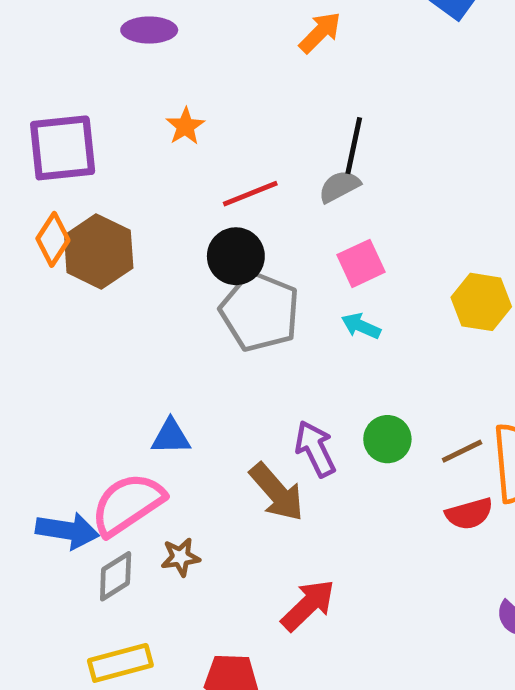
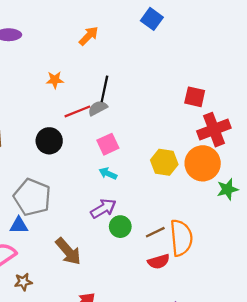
orange star: (185, 126) -> (55, 80), moved, turned 30
red line: (250, 194) -> (77, 111), moved
gray pentagon: (260, 312) -> (32, 197), moved
purple arrow: (315, 449) -> (103, 208), moved, turned 85

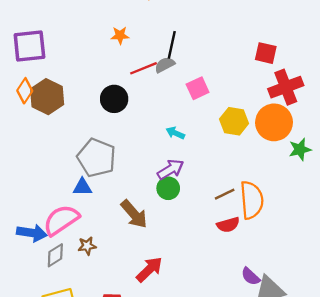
pink square: (108, 144) -> (198, 88), moved
green circle: (120, 227) -> (168, 188), moved

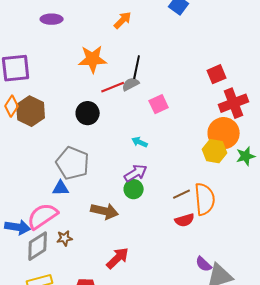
orange star: (120, 35) -> (93, 59), size x1.8
red square: (266, 53) -> (217, 74), turned -36
yellow hexagon: (234, 121) -> (215, 151), moved
brown arrow: (134, 214) -> (105, 211), turned -36
gray diamond: (55, 255) -> (38, 246), size x1.4

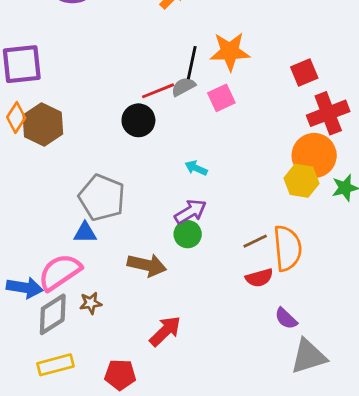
orange star: (93, 59) -> (230, 51), moved
pink square: (159, 104) -> (221, 98), moved
black circle: (88, 113) -> (138, 120), moved
purple semicircle: (204, 264) -> (286, 318), moved

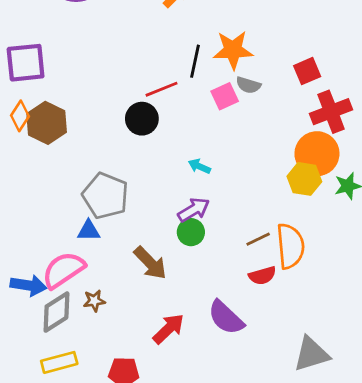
gray semicircle: (183, 87) -> (248, 85), moved, turned -135
brown arrow: (147, 265) -> (150, 263), turned 33
purple semicircle: (286, 318) -> (226, 318), moved, size x1.6

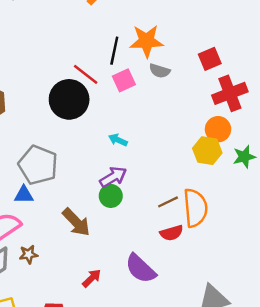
red line: (161, 89) -> (86, 74), turned 60
pink square: (225, 96) -> (124, 80), moved
black circle: (142, 119) -> (69, 99), size x1.4
orange circle: (317, 154) -> (218, 129), size x0.7
red arrow: (168, 329) -> (92, 278), size x0.7

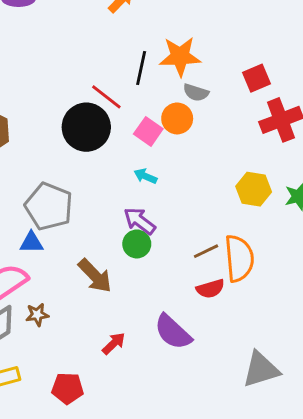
pink square: (124, 80) -> (148, 131), moved, turned -30
orange circle: (218, 129) -> (177, 118), moved
purple arrow: (113, 177) -> (140, 221), turned -112

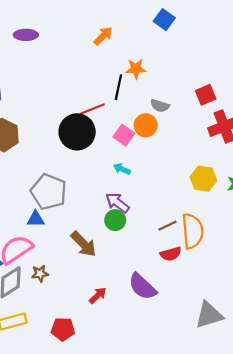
orange star: (180, 56) -> (136, 69), moved, size x0.7
red line: (106, 97) -> (92, 109), turned -60

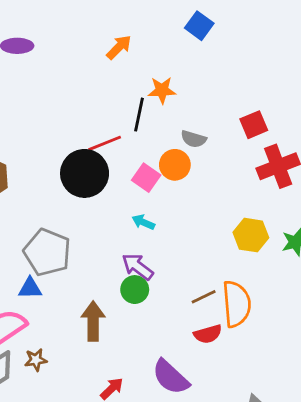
brown arrow: (84, 244) -> (93, 321), turned -136

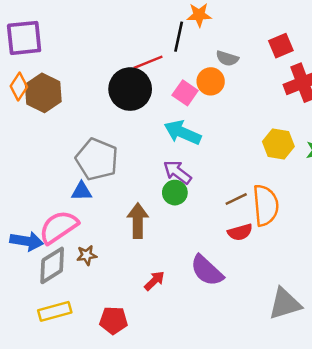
cyan arrow: (143, 222) -> (183, 132), size x1.8

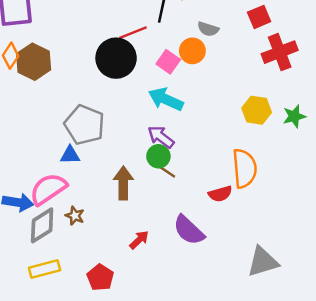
brown line: (236, 199) -> (166, 171), moved, turned 60
brown star: (87, 255) -> (75, 216), turned 30
red pentagon: (114, 320) -> (100, 277), turned 30

